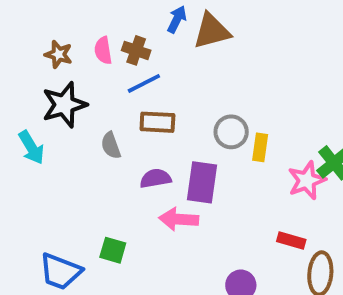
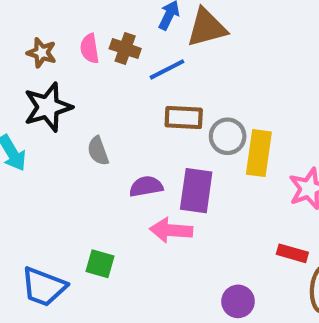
blue line: (144, 83) -> (167, 69), moved
brown rectangle: (157, 122) -> (184, 117), moved
yellow rectangle: (260, 147) -> (259, 153), size x1.5

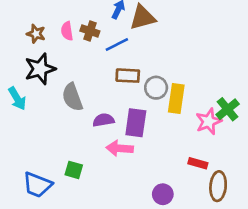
gray semicircle: (98, 151) -> (72, 97), size x1.5

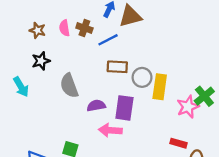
black star: (40, 69) -> (41, 61), size x0.7

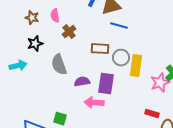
brown cross: (84, 28) -> (69, 32), moved, turned 32
blue line: (108, 40) -> (119, 26), moved, turned 42
cyan arrow: (21, 87) -> (18, 66), turned -72

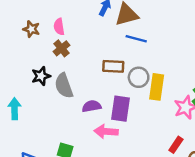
brown cross: (69, 32) -> (61, 48), moved
black star: (35, 44) -> (41, 76), moved
cyan arrow: (18, 66) -> (14, 109), moved, turned -78
red rectangle: (152, 114) -> (176, 145), turned -72

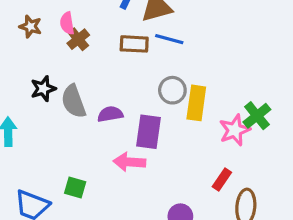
brown cross: (61, 48) -> (78, 39), moved
brown rectangle: (113, 66) -> (134, 44), moved
purple semicircle: (92, 106) -> (110, 114), moved

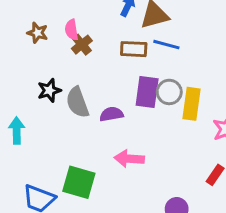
purple rectangle: (148, 132) -> (147, 92), moved
green square: (75, 188) -> (79, 182), size x1.6

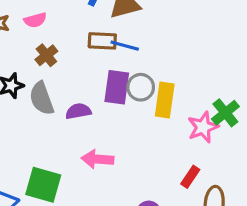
pink semicircle: (71, 30) -> (35, 20), turned -96
brown cross: (82, 45) -> (46, 55), moved
blue line: (166, 45) -> (125, 46), moved

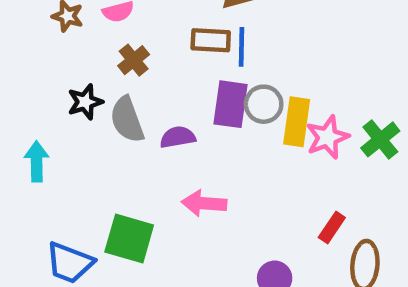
blue line: (125, 46) -> (242, 47), turned 76
pink star: (203, 127) -> (327, 137), moved

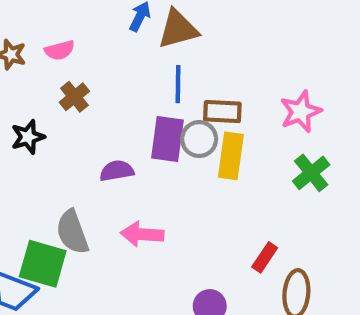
brown rectangle: (211, 40) -> (222, 112), moved
gray semicircle: (127, 120) -> (72, 232), moved
pink star: (327, 137) -> (301, 112), moved
green square: (129, 239) -> (43, 264), moved

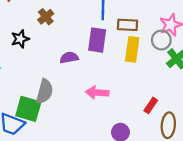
gray circle: (199, 139) -> (161, 40), moved
gray semicircle: (72, 232) -> (45, 91), turned -145
pink arrow: (142, 234) -> (97, 93), moved

